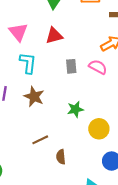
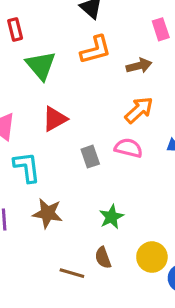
yellow circle: (99, 129) -> (152, 257), moved
brown line: (40, 140) -> (72, 273), turned 56
brown semicircle: (61, 157) -> (103, 258), moved

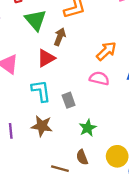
brown arrow: (139, 66) -> (60, 37), moved, turned -54
gray rectangle: (90, 157) -> (69, 100), moved
cyan L-shape: (27, 167) -> (41, 91), moved

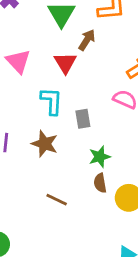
red triangle: (46, 58) -> (65, 63), turned -42
brown semicircle: (82, 157) -> (100, 183), moved

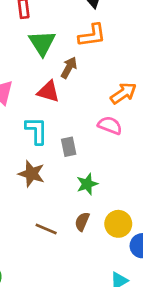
red triangle: (65, 63) -> (48, 92), turned -40
brown semicircle: (100, 183) -> (82, 222), moved, turned 36

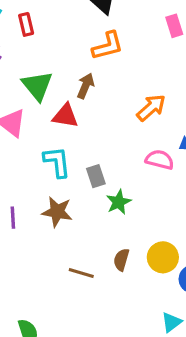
green triangle: (42, 43) -> (37, 86), moved
pink semicircle: (110, 125) -> (160, 160), moved
green star: (87, 184) -> (119, 202), moved

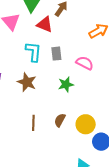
pink semicircle: (160, 160) -> (85, 63), moved
gray rectangle: (96, 176) -> (56, 54), moved
brown line: (81, 273) -> (33, 123), turned 63

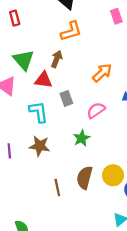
gray rectangle: (56, 54) -> (66, 98), moved
pink semicircle: (85, 63) -> (96, 110), turned -48
brown semicircle: (60, 120) -> (85, 178), size x1.5

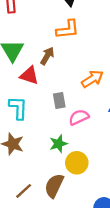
gray rectangle: (66, 98) -> (59, 100), moved
yellow circle: (113, 175) -> (77, 163), moved
brown line: (57, 187) -> (24, 191), turned 49

